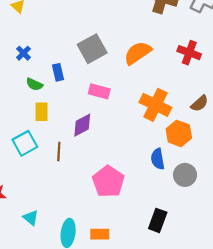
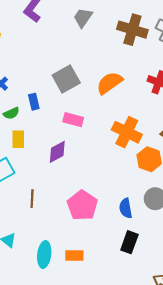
green semicircle: (34, 84) -> (11, 113), turned -49
brown line: (59, 151) -> (32, 199), moved
blue semicircle: (158, 159) -> (126, 208), moved

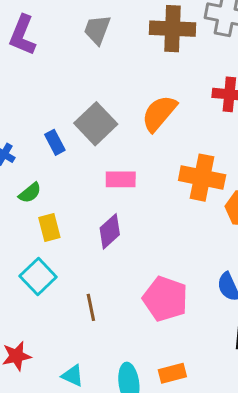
blue rectangle: (34, 102) -> (55, 142), moved

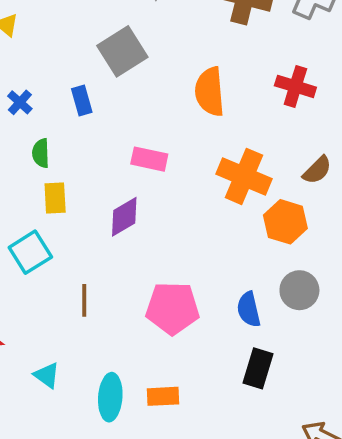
orange semicircle: (159, 113) -> (210, 92), turned -57
gray square: (96, 124) -> (122, 51), moved
green semicircle: (30, 193) -> (41, 153), turned 115
pink pentagon: (165, 299) -> (173, 308), turned -30

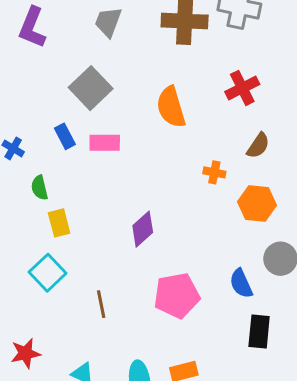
red cross: (295, 86) -> (242, 88), turned -32
pink rectangle: (149, 159) -> (105, 143), moved
brown semicircle: (317, 170) -> (258, 146), moved
orange cross: (244, 176) -> (214, 172), size x0.5
purple diamond: (124, 217) -> (143, 229), moved

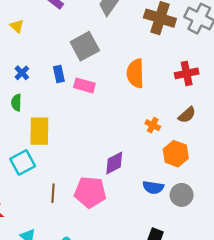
green semicircle: (39, 188) -> (16, 103), moved
yellow rectangle: (59, 223) -> (39, 131), size x1.5
purple diamond: (143, 229) -> (114, 163), moved
blue semicircle: (241, 284) -> (153, 187), moved, turned -72
pink pentagon: (177, 296) -> (90, 192), moved

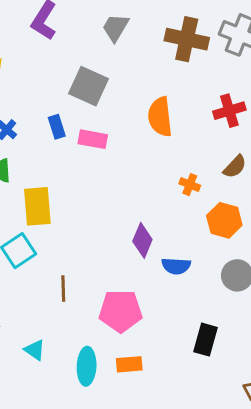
gray square: (85, 46) -> (89, 86), turned -32
purple diamond: (114, 163) -> (142, 240), turned -35
blue semicircle: (153, 187) -> (176, 266), moved
pink pentagon: (90, 192) -> (121, 311), moved

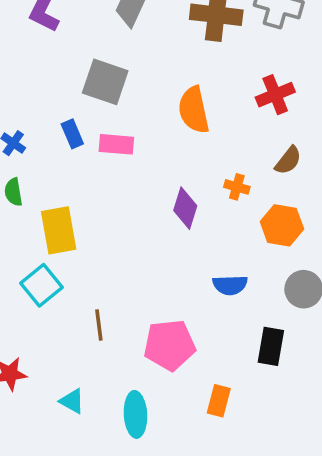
purple diamond: (142, 240) -> (185, 208), moved
black rectangle: (206, 340) -> (271, 346), moved
orange rectangle: (129, 364) -> (219, 401), moved, turned -65

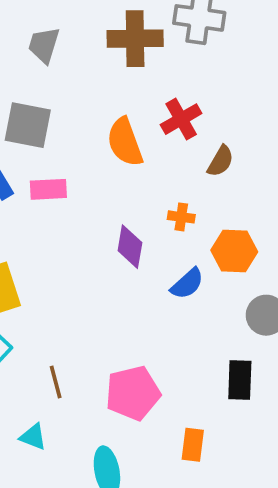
red cross: (275, 95) -> (181, 119), moved
brown semicircle: (288, 160) -> (220, 161), moved
blue semicircle: (230, 285) -> (187, 284), moved, turned -32
cyan triangle: (72, 401) -> (33, 437), moved

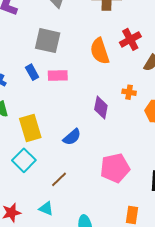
blue semicircle: (187, 284) -> (72, 137), moved
brown line: (56, 382) -> (59, 179), turned 60
pink pentagon: (133, 393) -> (115, 168), moved

